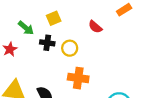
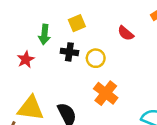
green arrow: (26, 28) -> (44, 34), turned 56
orange cross: (78, 78) -> (106, 93), turned 30

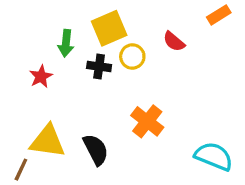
yellow square: (77, 23) -> (109, 28), size x1.5
yellow circle: (96, 58) -> (132, 57), moved

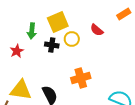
orange cross: (147, 121) -> (81, 78), turned 36

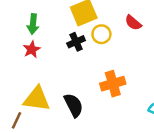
green arrow: (32, 31) -> (33, 24), moved
black cross: (52, 45) -> (76, 42), turned -32

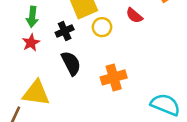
black cross: (76, 42) -> (65, 31), moved
black semicircle: (74, 105) -> (71, 63), moved

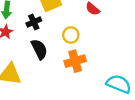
yellow circle: (102, 27) -> (71, 35), moved

